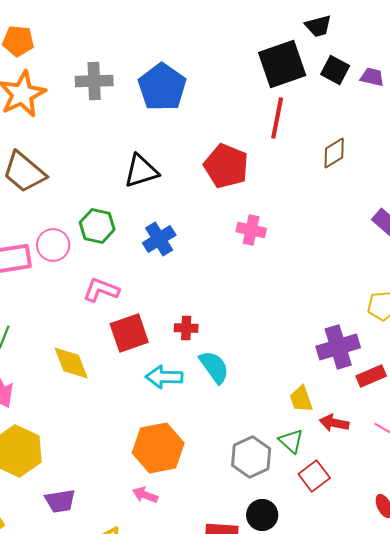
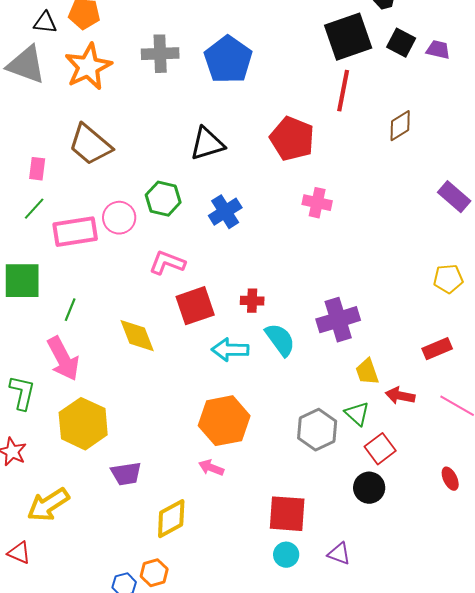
purple cross: (338, 347) -> (338, 320), moved
black circle: (262, 515) -> (369, 488), moved

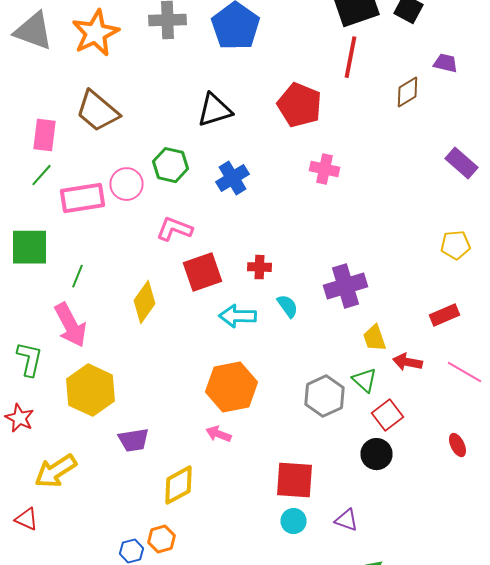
purple trapezoid: (438, 50) -> (446, 63), moved
pink rectangle: (37, 169) -> (44, 135), size x1.4
yellow diamond: (137, 336) -> (144, 302), turned 57
cyan semicircle: (280, 340) -> (288, 306), size x0.7

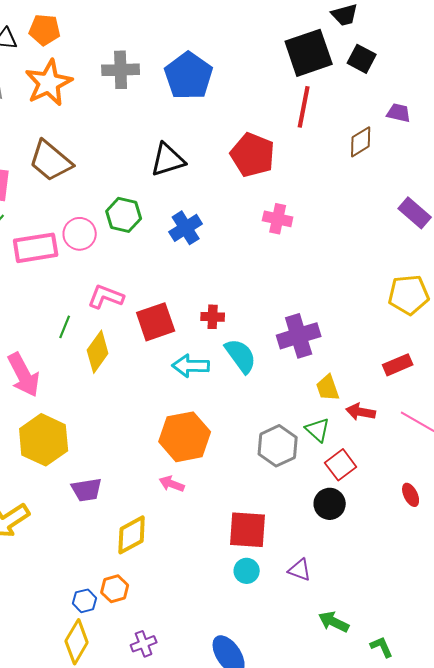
pink L-shape: (174, 229) -> (106, 297), moved
yellow pentagon: (456, 245) -> (409, 295), size x1.4
green line: (78, 276) -> (65, 327), moved
cyan semicircle: (288, 306) -> (241, 356), size x1.5

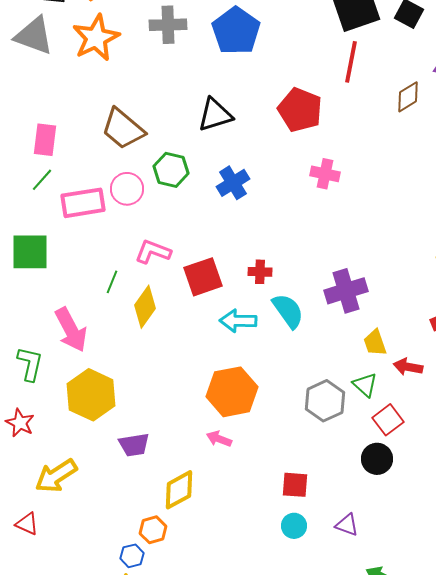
brown trapezoid: (51, 161) -> (123, 129), moved
red square: (248, 530) -> (295, 485), size x0.7
orange hexagon: (115, 589) -> (153, 530), moved

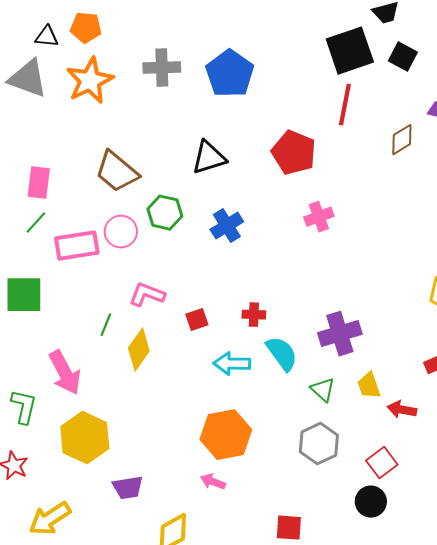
pink cross: (325, 174) -> (319, 217), turned -32
red square: (203, 277) -> (197, 320), size x0.6
green triangle: (365, 385) -> (323, 390), moved

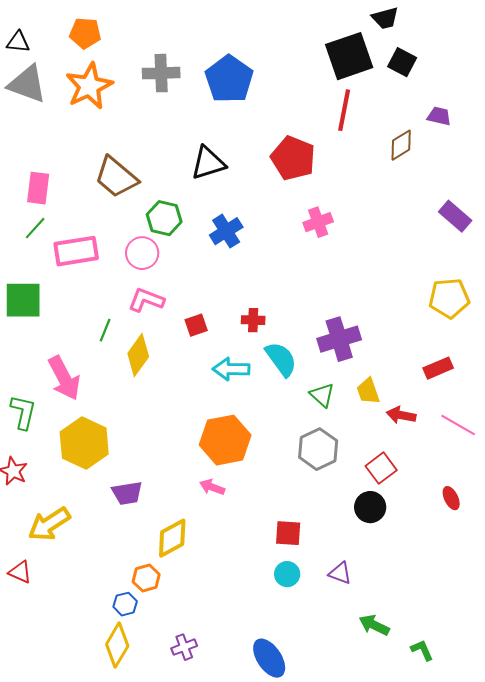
black triangle: (47, 37) -> (18, 42), moved
pink circle: (121, 232) -> (142, 253), moved

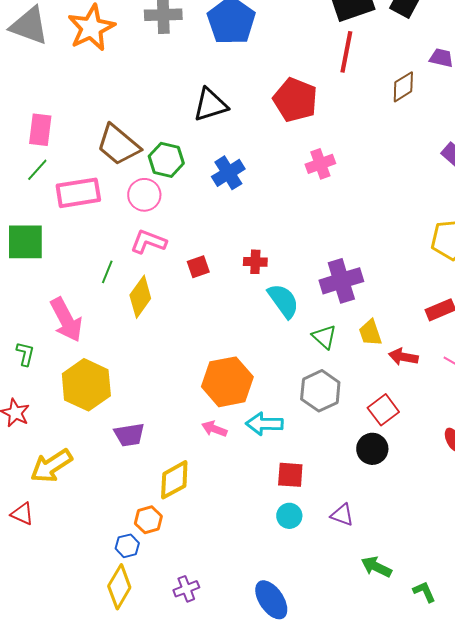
brown trapezoid: (116, 177) -> (118, 145), moved
cyan arrow: (231, 369) -> (264, 424), moved
green L-shape: (23, 412) -> (25, 354), size x0.7

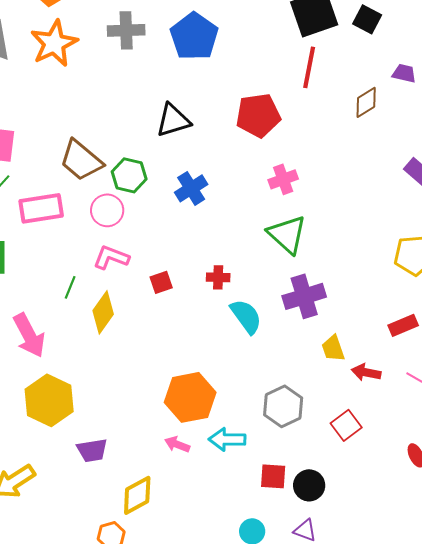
red pentagon: (295, 100) -> (258, 115), turned -30
green triangle: (324, 337) -> (287, 234), moved, size x1.6
black circle: (372, 449) -> (309, 485), moved
red square: (290, 475) -> (273, 476), moved

